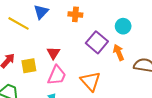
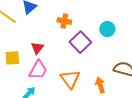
orange cross: (75, 14) -> (64, 21), moved
orange arrow: (119, 52) -> (100, 85), moved

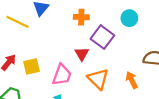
red triangle: (37, 48) -> (82, 54), moved

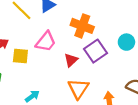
orange cross: (81, 17) -> (82, 26), size x1.5
pink trapezoid: (62, 75) -> (46, 42), moved

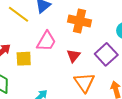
purple square: (95, 51) -> (106, 54), moved

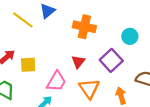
pink trapezoid: (46, 41) -> (56, 81), moved

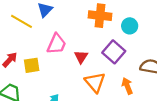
orange cross: (84, 27) -> (100, 16), moved
pink trapezoid: (56, 81) -> (56, 44), moved

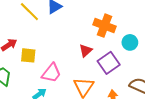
pink trapezoid: (56, 44) -> (51, 73), moved
red triangle: (81, 57) -> (86, 51), moved

